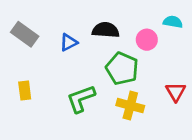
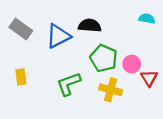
pink circle: (147, 40) -> (132, 64), moved
blue triangle: (69, 42) -> (58, 36), size x1.6

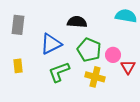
cyan semicircle: (147, 19) -> (126, 16), size x1.5
gray rectangle: (21, 29) -> (18, 25), turned 60
blue triangle: (58, 36) -> (51, 44), moved

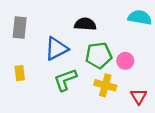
green pentagon: (89, 50) -> (99, 55), turned -30
red triangle: (128, 67) -> (139, 96), moved

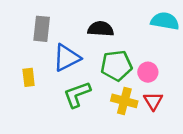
gray rectangle: (20, 27) -> (42, 29), moved
yellow rectangle: (20, 73) -> (29, 77), moved
red triangle: (139, 96) -> (153, 101), moved

